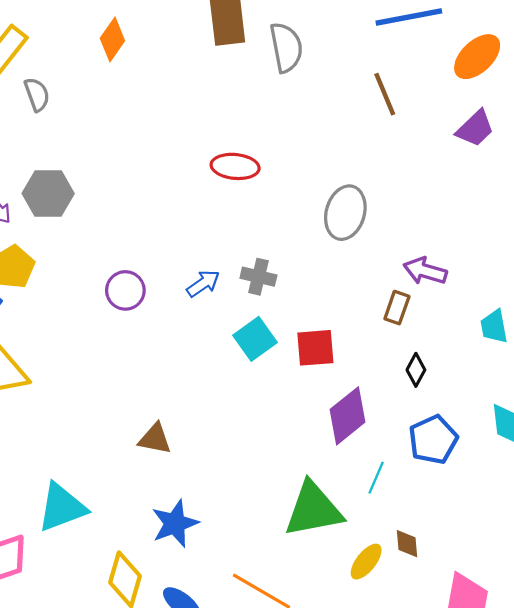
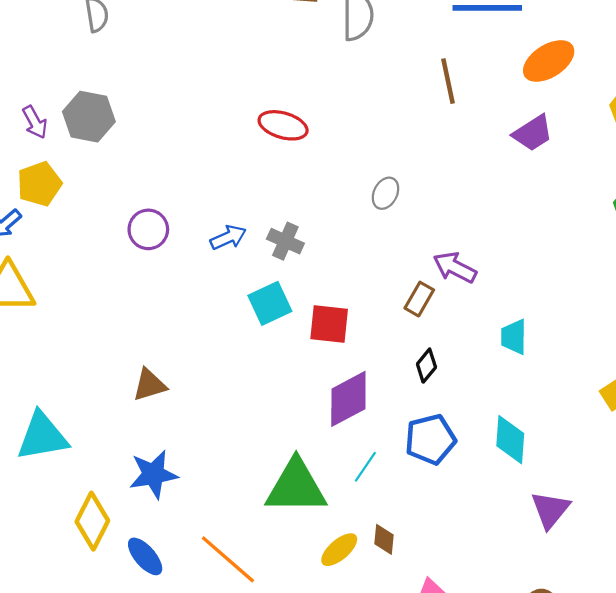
gray ellipse: (345, 213) -> (385, 193), size x0.6
brown triangle: (155, 439) -> (149, 385), turned -39

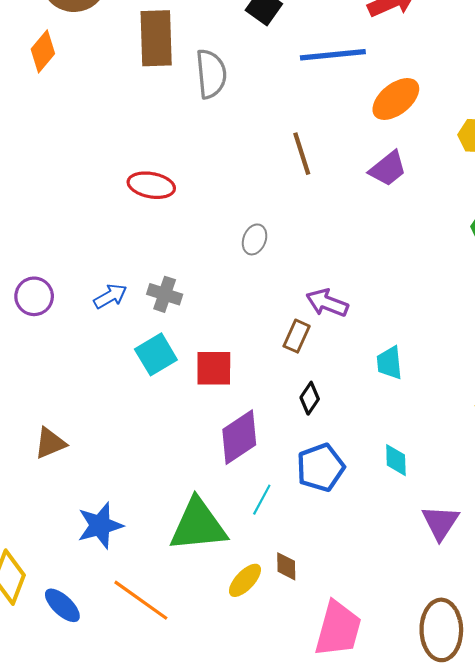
brown line: (448, 81) -> (302, 154), moved
cyan diamond: (510, 440) -> (396, 460), size x0.7
blue star: (153, 474) -> (100, 525), moved

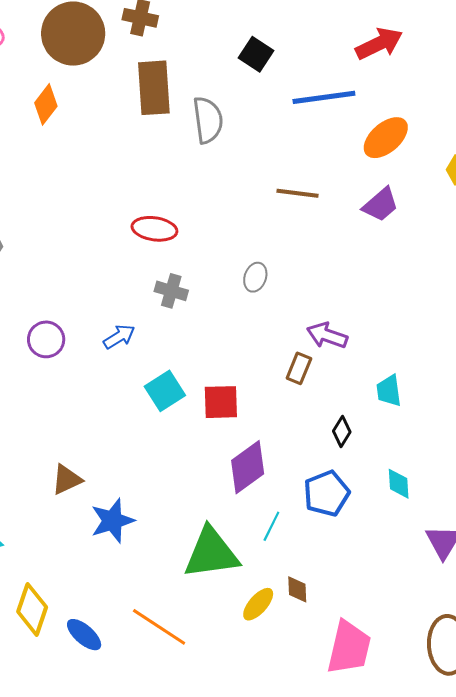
brown line: (302, 154) -> (298, 193), turned -63
gray cross: (165, 294) -> (171, 291), moved
black diamond: (310, 398) -> (342, 431), moved
blue star: (100, 525) -> (112, 521), moved

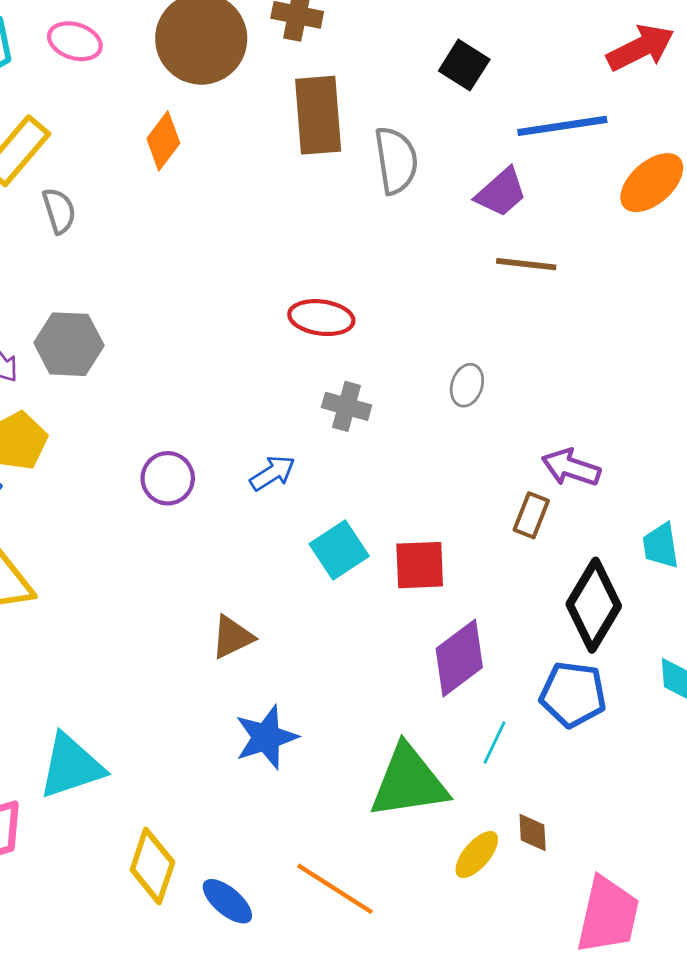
purple trapezoid: (381, 205) -> (501, 193), moved
black diamond: (342, 431) -> (594, 605), size x2.0
brown triangle: (67, 480) -> (232, 637), moved
blue pentagon: (327, 493) -> (573, 694), turned 30

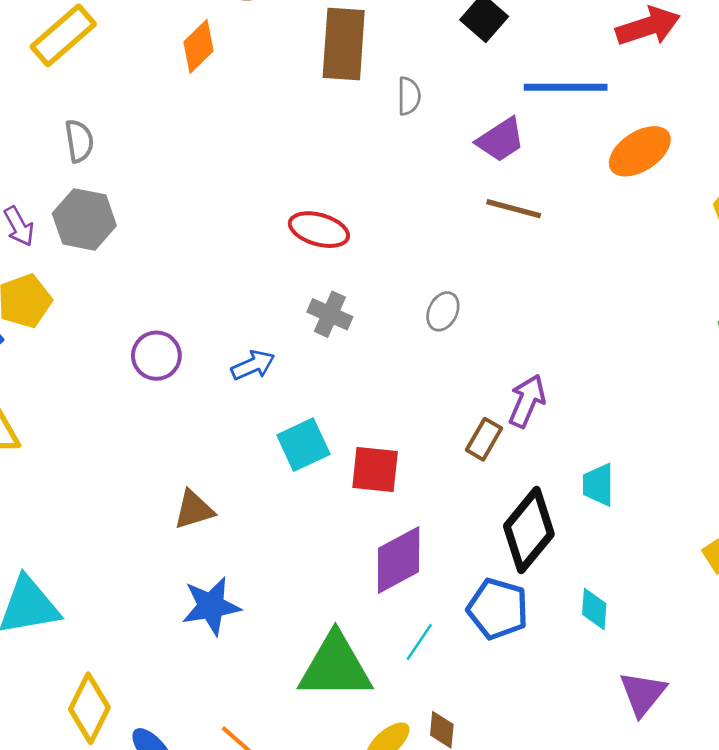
gray semicircle: (396, 160) -> (409, 96), size x0.6
gray semicircle: (59, 211) -> (79, 141), moved
purple arrow: (571, 468) -> (527, 401), turned 86

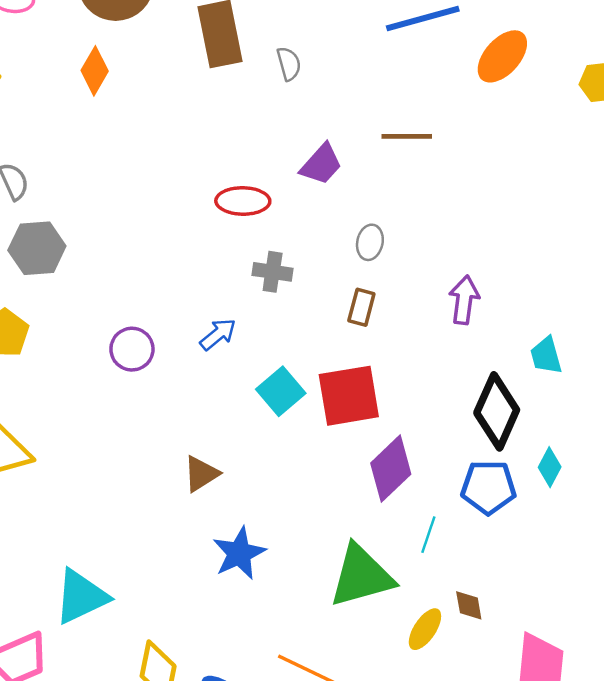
purple trapezoid: (501, 140) -> (321, 164), moved
brown rectangle: (484, 439) -> (361, 307), moved
red square: (375, 470) -> (349, 396), size x1.4
cyan diamond: (594, 609) -> (550, 467), moved, turned 39

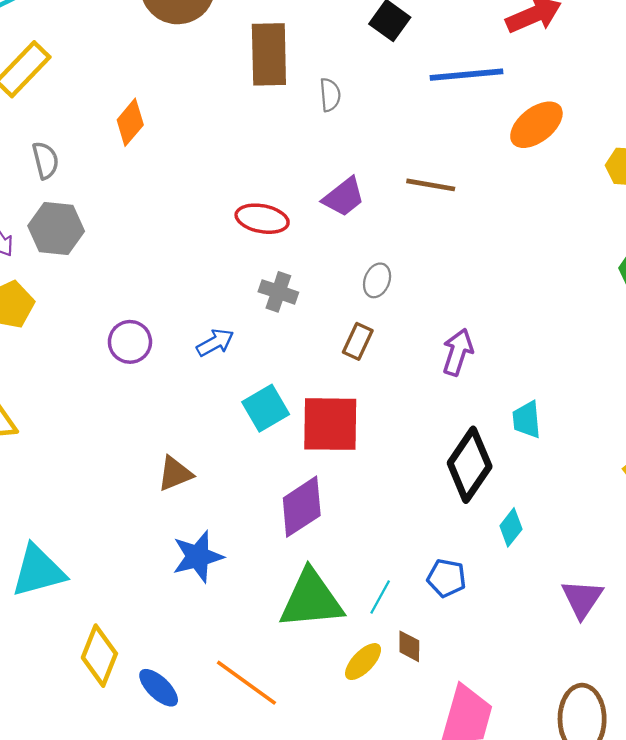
orange diamond: (95, 71) -> (130, 122), moved
purple diamond: (391, 469) -> (302, 507), moved
blue pentagon: (488, 487) -> (447, 578), moved, size x0.7
cyan line: (428, 535) -> (380, 597), moved

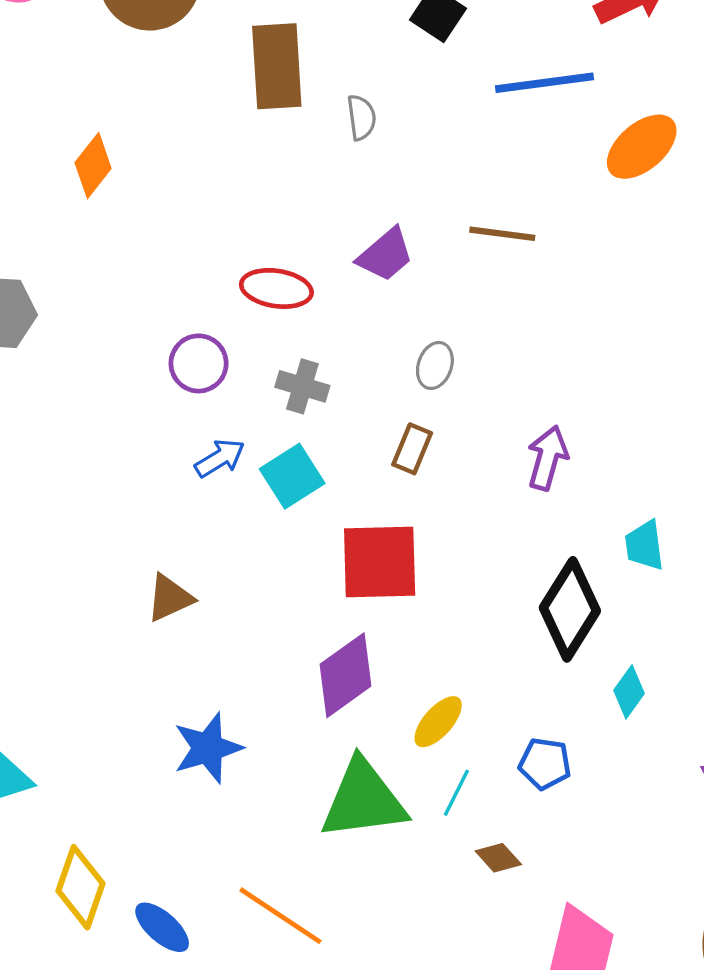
purple circle: (130, 342) -> (199, 363), moved
cyan square: (266, 408) -> (292, 476), moved
brown triangle: (175, 474) -> (170, 598), moved
brown diamond: (409, 646) -> (498, 858), turned -40
yellow ellipse: (363, 662) -> (438, 722), moved

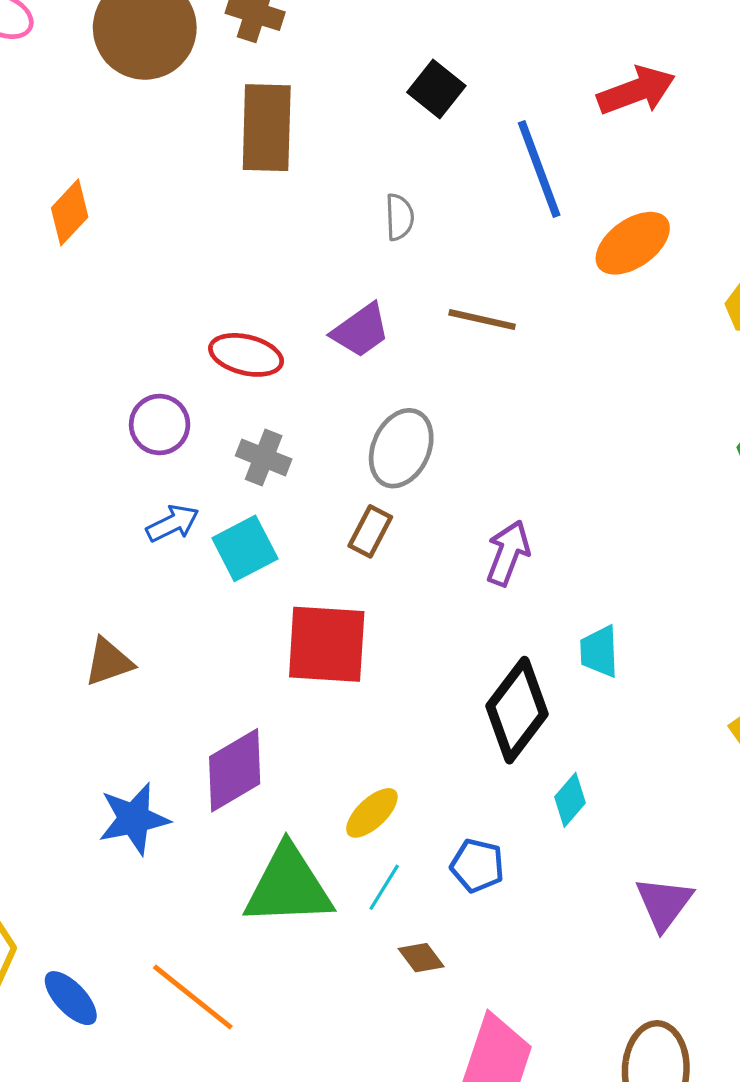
blue line: (545, 83) -> (539, 169), turned 72
gray semicircle: (361, 117) -> (399, 217), moved
gray ellipse: (435, 366) -> (401, 448), size x1.6
purple diamond: (346, 675) -> (235, 770), moved

